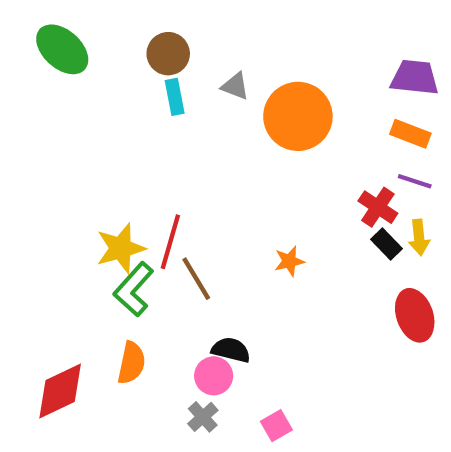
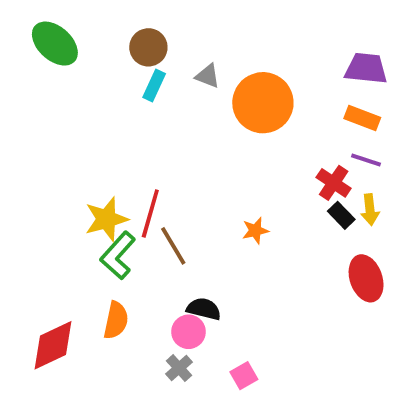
cyan rectangle: (175, 97) -> (154, 86), turned 36

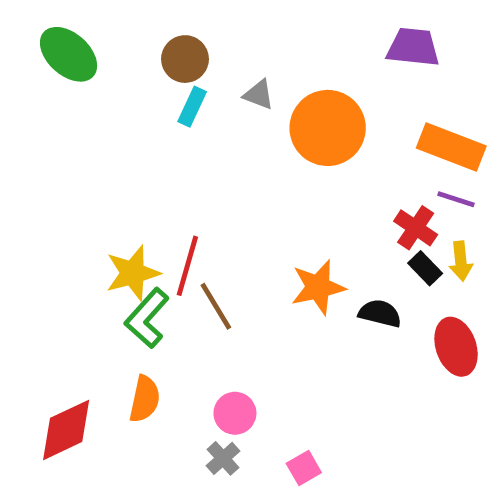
purple trapezoid: (366, 68) -> (413, 47), moved
orange rectangle: (362, 118) -> (451, 147), size x1.5
orange star: (255, 231) -> (318, 287), size x1.6
black semicircle: (204, 309) -> (380, 313), moved

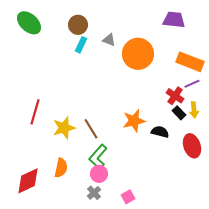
purple line: (456, 199) -> (192, 84), turned -42
red line: (187, 266) -> (35, 112), moved
yellow star: (133, 273) -> (64, 128), moved
green L-shape: (147, 318) -> (98, 157), moved

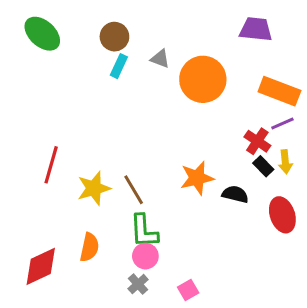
green L-shape: (98, 157) -> (144, 231), turned -45

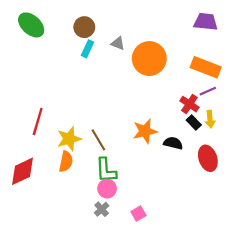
purple trapezoid: (256, 29) -> (206, 22), moved
orange semicircle: (89, 247) -> (66, 162), moved
red diamond: (41, 266) -> (22, 171), moved

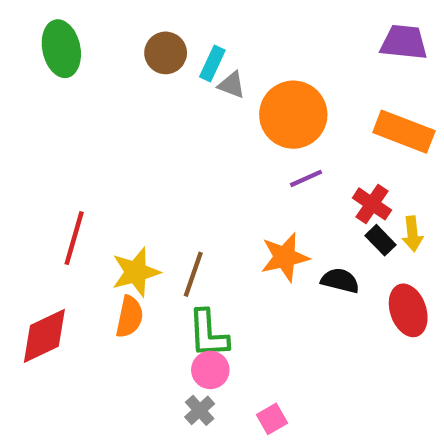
green ellipse: (31, 25) -> (61, 49), turned 36
cyan rectangle: (88, 49) -> (212, 64), moved
purple line: (208, 91) -> (306, 178), moved
brown line: (98, 140) -> (193, 274), turned 50

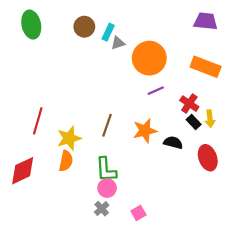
gray triangle: (232, 85) -> (118, 43), turned -40
brown line: (193, 274) -> (107, 125), moved

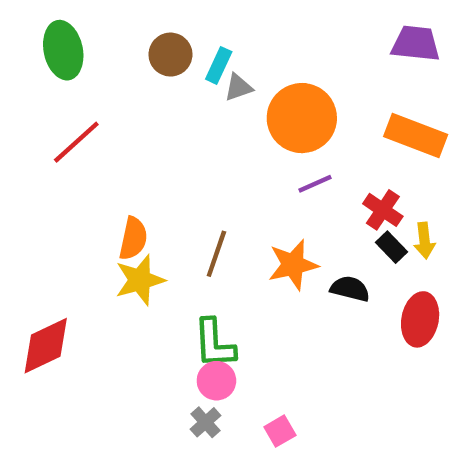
red line: (38, 121) -> (76, 142), moved, turned 32
red ellipse: (208, 158) -> (420, 319), turned 30
orange semicircle: (66, 161) -> (133, 238), moved

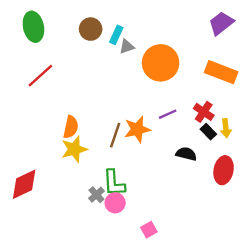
purple trapezoid: (416, 44) -> (221, 23), turned -44
purple line: (315, 184) -> (168, 114), moved
orange star: (293, 265) -> (137, 129), moved
gray cross: (206, 422) -> (96, 195), moved

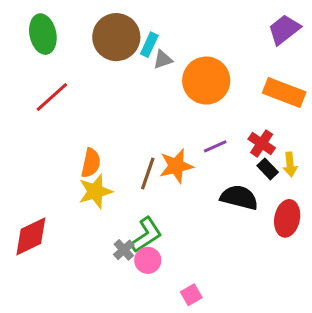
brown circle: (91, 29) -> (116, 37), size x1.6
black semicircle: (186, 154) -> (239, 197), size x1.4
green L-shape: (114, 183) -> (146, 235), turned -120

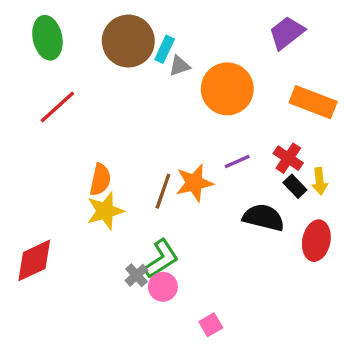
purple trapezoid: (284, 30) -> (287, 33), moved

